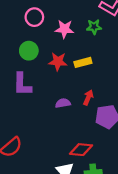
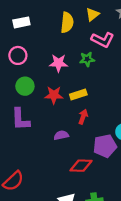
pink circle: (34, 17) -> (18, 55), moved
red arrow: (88, 97) -> (83, 117), moved
red diamond: (81, 150) -> (81, 166), moved

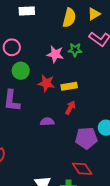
pink circle: (18, 55) -> (12, 47), moved
green star: (87, 59) -> (75, 50), moved
red diamond: (81, 166) -> (82, 169), moved, turned 45

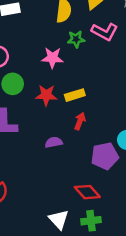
green star: (75, 50) -> (76, 39), moved
red diamond: (82, 169) -> (87, 192), moved

